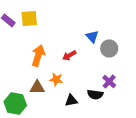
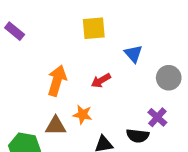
yellow square: (29, 18) -> (94, 28), moved
gray circle: (109, 48) -> (169, 78), moved

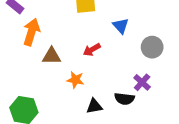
orange arrow: (57, 81) -> (31, 32), moved
brown triangle: (56, 126) -> (52, 56), moved

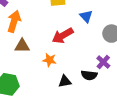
red arrow: (92, 50) -> (63, 36), size x1.5
brown triangle: (52, 56) -> (22, 46), moved

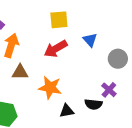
red arrow: (63, 36) -> (56, 49), moved
orange star: (50, 60) -> (50, 88), size x1.5

